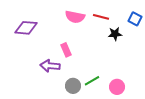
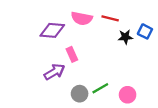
blue square: (135, 19) -> (145, 31), moved
purple diamond: (26, 28) -> (52, 30), moved
purple arrow: (50, 66) -> (54, 72), turned 144

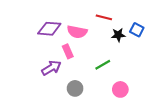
pink semicircle: (82, 18) -> (77, 32), moved
green line: (100, 88) -> (103, 65), moved

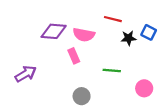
green line: (103, 65) -> (112, 70), turned 35
purple arrow: (51, 68) -> (26, 74), moved
pink circle: (120, 89) -> (144, 88), moved

